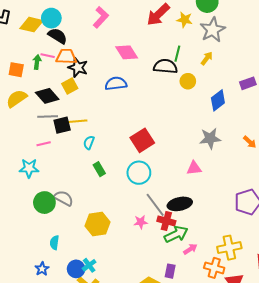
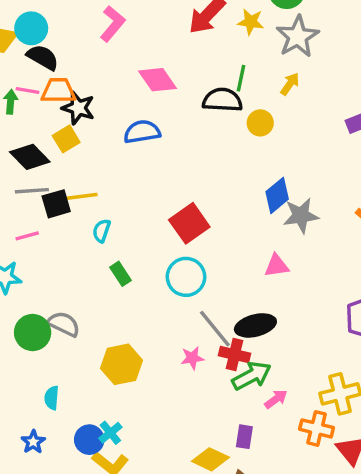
blue diamond: (218, 100) -> (277, 195), moved

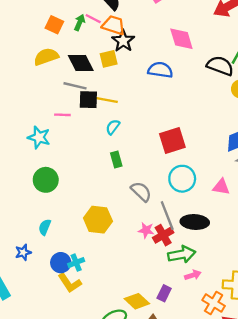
cyan circle: (186, 277) -> (182, 179), moved
gray semicircle: (64, 324) -> (141, 192), moved
red cross: (234, 355) -> (163, 235), moved, turned 30

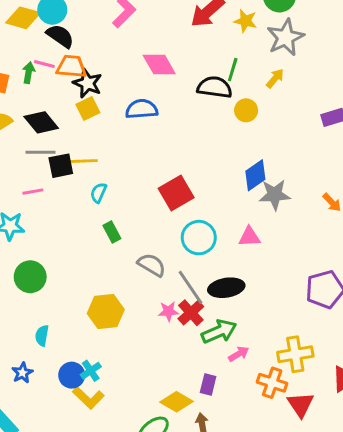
yellow square: (109, 59) -> (88, 109), moved

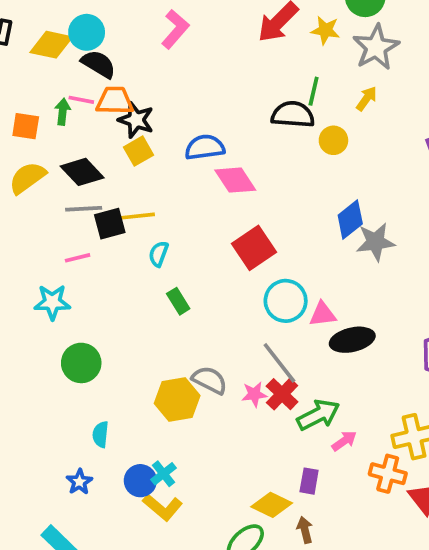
pink diamond: (159, 65) -> (235, 180), moved
pink triangle: (249, 237) -> (323, 314), moved
gray semicircle: (152, 265) -> (210, 380), moved
black ellipse: (226, 288) -> (352, 340), moved

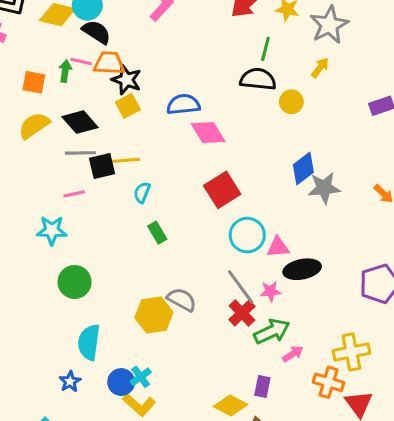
green line: (314, 91) -> (265, 49), moved
pink star: (254, 394) -> (270, 291), moved
cyan semicircle: (100, 434) -> (89, 342), size x1.6

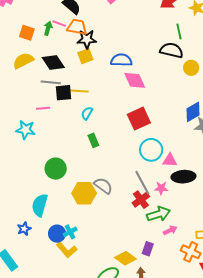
green line: (265, 49) -> (179, 31), turned -35
black star: (126, 80) -> (87, 39), turned -30
green circle: (75, 282) -> (56, 169), moved

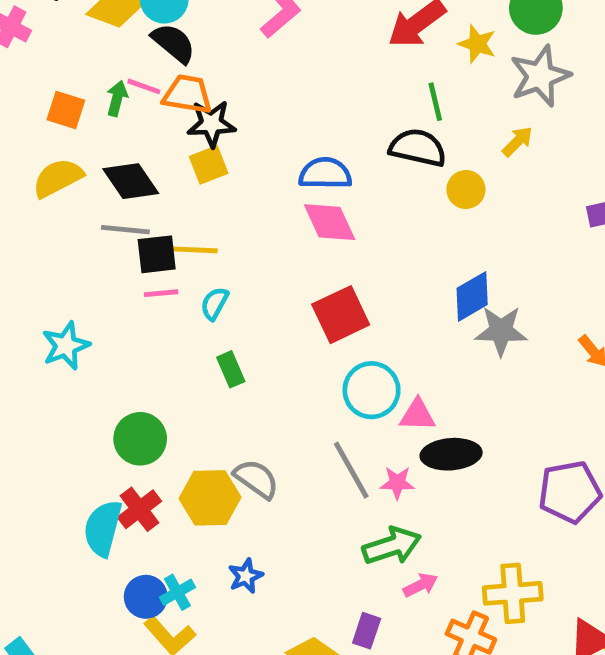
blue semicircle: (121, 60) -> (325, 173), moved
pink line: (43, 108) -> (161, 293), moved
cyan star: (26, 130) -> (66, 346), turned -30
red cross: (141, 200) -> (139, 509), moved
blue star: (24, 229) -> (246, 576), moved

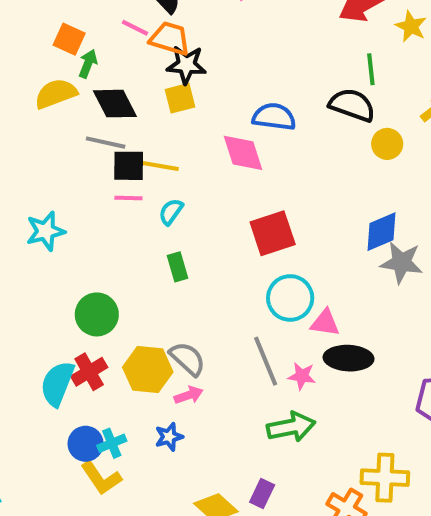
green arrow: (117, 98) -> (88, 64), moved
pink diamond: (330, 222) -> (243, 153), moved
pink arrow: (420, 585) -> (189, 395), moved

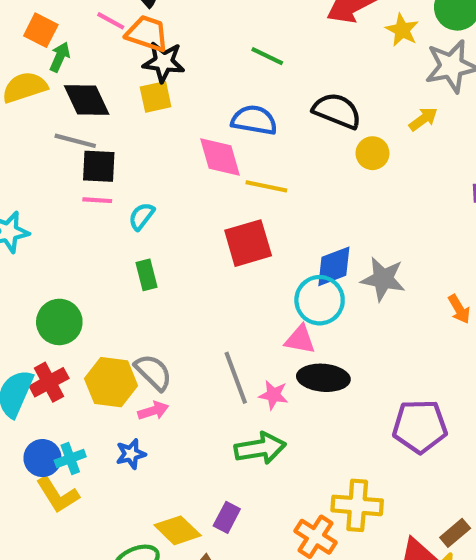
green line: (371, 69) -> (267, 56), moved, turned -60
yellow line: (159, 166) -> (266, 186), moved
blue diamond: (381, 232) -> (334, 266), moved
cyan circle: (290, 298) -> (320, 300), moved

